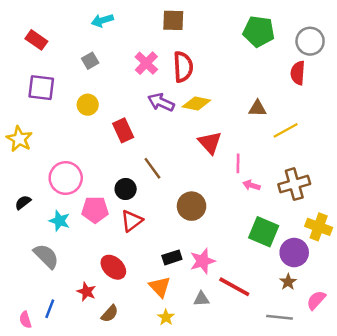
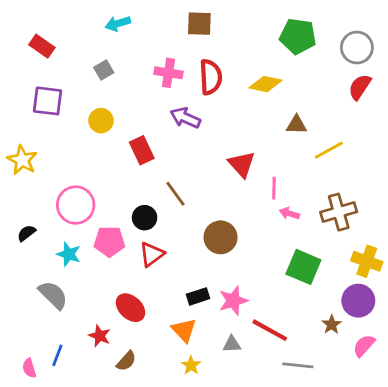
pink cross: (146, 63) -> (168, 73), turned -35
red semicircle: (298, 73) -> (360, 87), moved, turned 30
yellow diamond: (196, 103) -> (266, 84), moved
purple circle: (294, 253) -> (358, 301), moved
gray line: (280, 317) -> (298, 365), moved

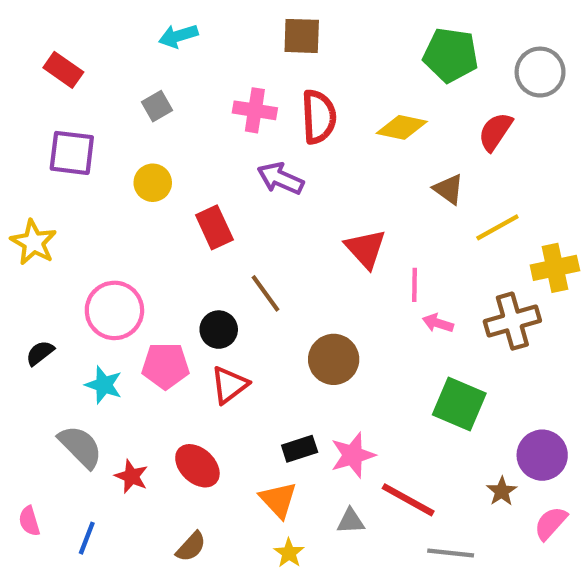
red semicircle: (360, 87) -> (495, 132), moved
brown triangle: (296, 125) -> (449, 189), turned 35
yellow cross: (367, 261) -> (555, 268), moved, turned -32
red star: (100, 336) -> (131, 476), moved
pink semicircle: (29, 368) -> (29, 521), moved

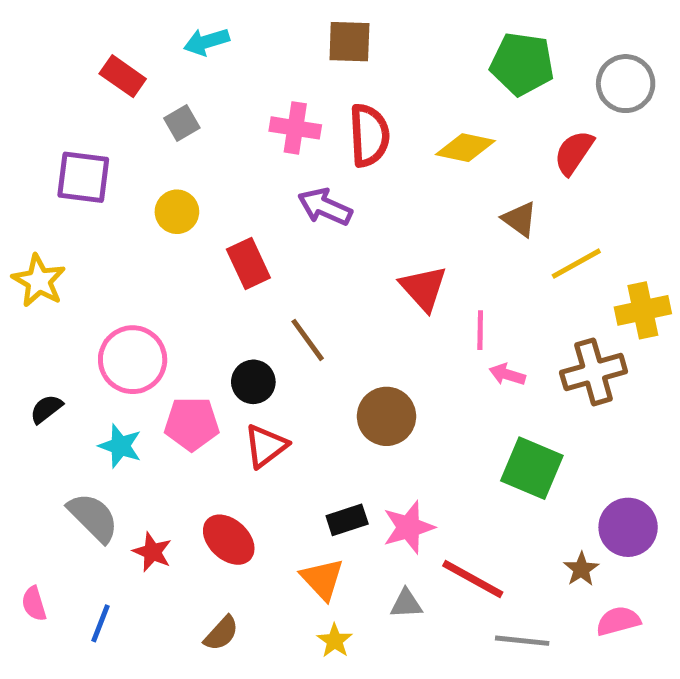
red rectangle: (63, 70) -> (123, 76), moved
pink semicircle: (551, 523) -> (618, 621), moved, turned 33

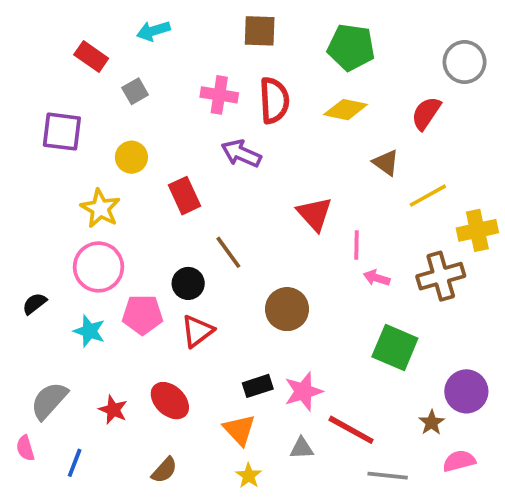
green pentagon: (522, 64) -> (351, 47), moved
yellow star: (39, 281) -> (100, 208), moved
gray semicircle: (93, 517) -> (49, 401), moved, turned -93

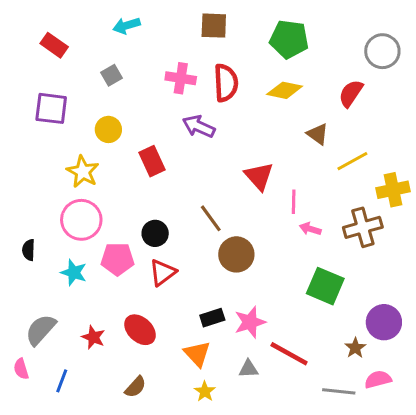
red rectangle: (91, 56) -> (54, 45), moved
brown line: (228, 252) -> (211, 218), moved
black semicircle: (34, 304) -> (29, 250), turned -50
gray line: (388, 476) -> (339, 391), moved

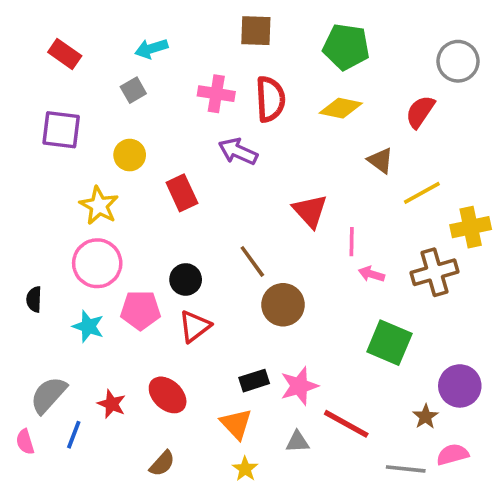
cyan arrow: (126, 26) -> (151, 49), moved
blue line: (62, 381) -> (74, 435), moved

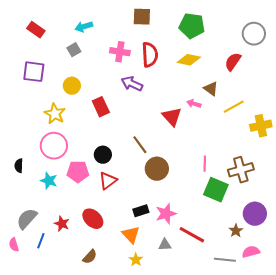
pink line: (352, 242) -> (205, 164), moved
brown cross: (435, 272) -> (241, 170), moved
pink arrow: (371, 274) -> (194, 104), moved

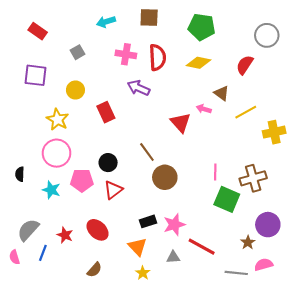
cyan arrow: (84, 27) -> (106, 22), moved

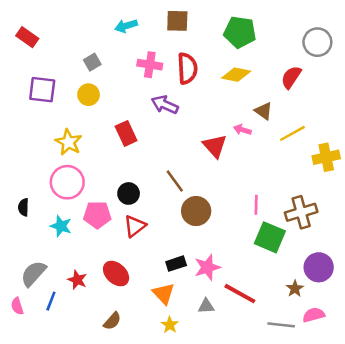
red rectangle: (38, 31) -> (27, 37), moved
yellow circle: (75, 90) -> (89, 95), moved

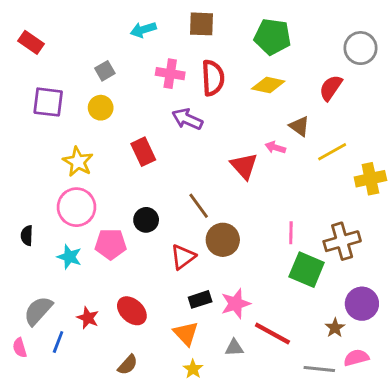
red triangle: (135, 226) -> (183, 257), moved

